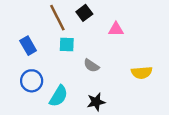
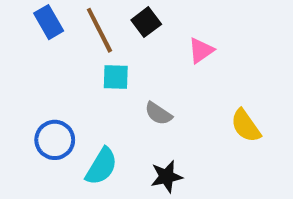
pink triangle: (116, 29) -> (201, 51), turned -35
blue rectangle: (28, 46) -> (49, 22), moved
yellow semicircle: (142, 73) -> (246, 126), turned 60

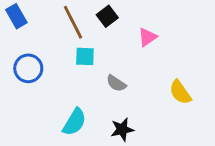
blue rectangle: (49, 22) -> (16, 16), moved
blue circle: (55, 140) -> (28, 68), moved

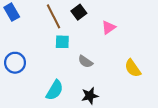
blue circle: (28, 68) -> (15, 63), moved

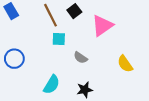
pink triangle: (109, 27) -> (102, 26), size x1.6

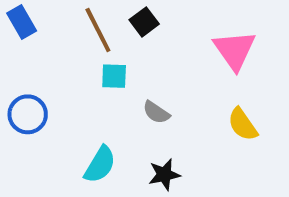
pink triangle: (102, 26) -> (235, 50), moved, turned -30

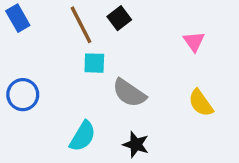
pink triangle: (235, 50) -> (194, 41), size x0.6
gray semicircle: (156, 112) -> (129, 93), size x1.5
black star: (164, 175) -> (136, 145), turned 30

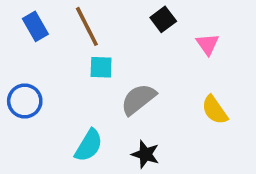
blue rectangle: (18, 18) -> (35, 26), moved
black square: (119, 18) -> (163, 19), moved
gray semicircle: (129, 93) -> (138, 99), turned 108

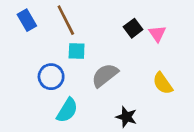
black square: (163, 19) -> (133, 28), moved
blue circle: (25, 101) -> (51, 77), moved
black star: (145, 154) -> (126, 117), moved

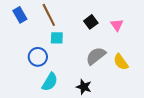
black square: (133, 28) -> (91, 22), moved
gray semicircle: (105, 75) -> (96, 56), moved
black star: (126, 117) -> (84, 87), moved

